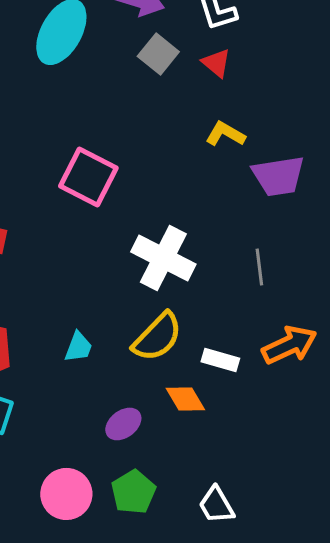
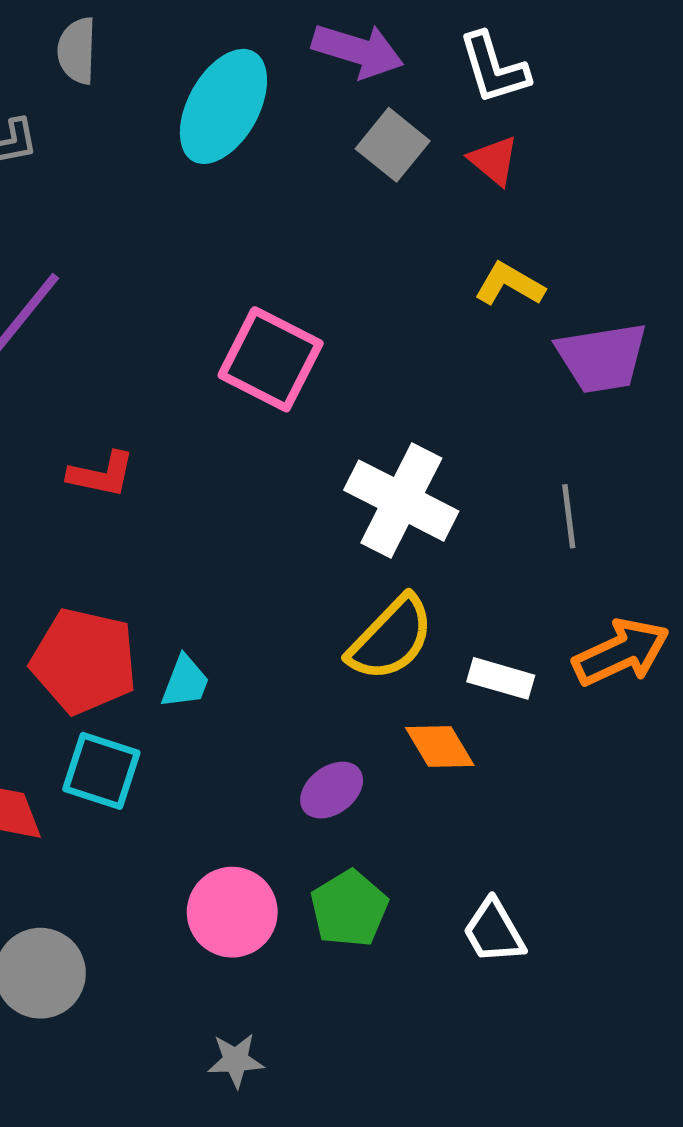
cyan trapezoid: (78, 347) -> (185, 682), moved

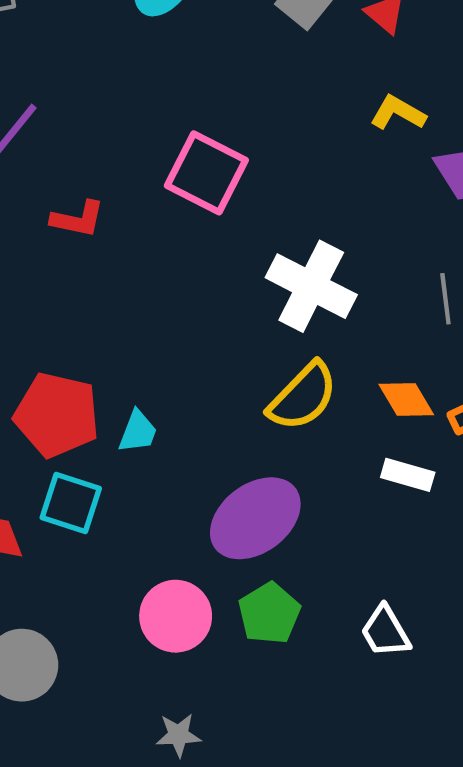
red L-shape: (101, 474) -> (78, 219), moved
white rectangle: (501, 678) -> (408, 475), moved
orange diamond: (440, 746) -> (406, 399), moved
purple ellipse: (332, 790) -> (255, 518), size x1.8

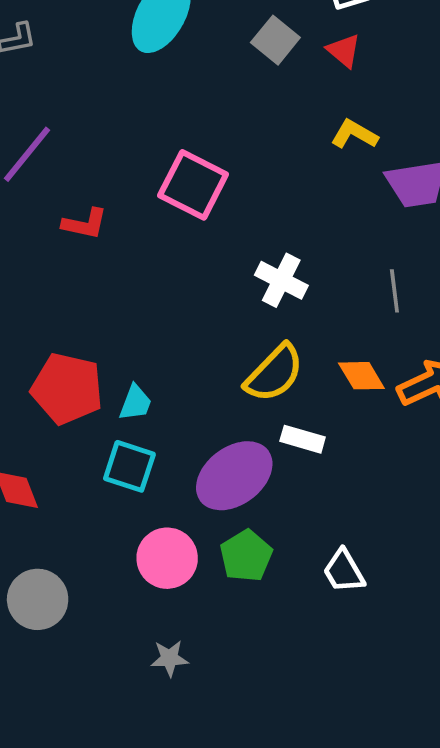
white cross: (311, 286) -> (281, 280), size x0.7
white rectangle: (408, 475) -> (303, 439), moved
cyan square: (71, 503) -> (129, 466), moved

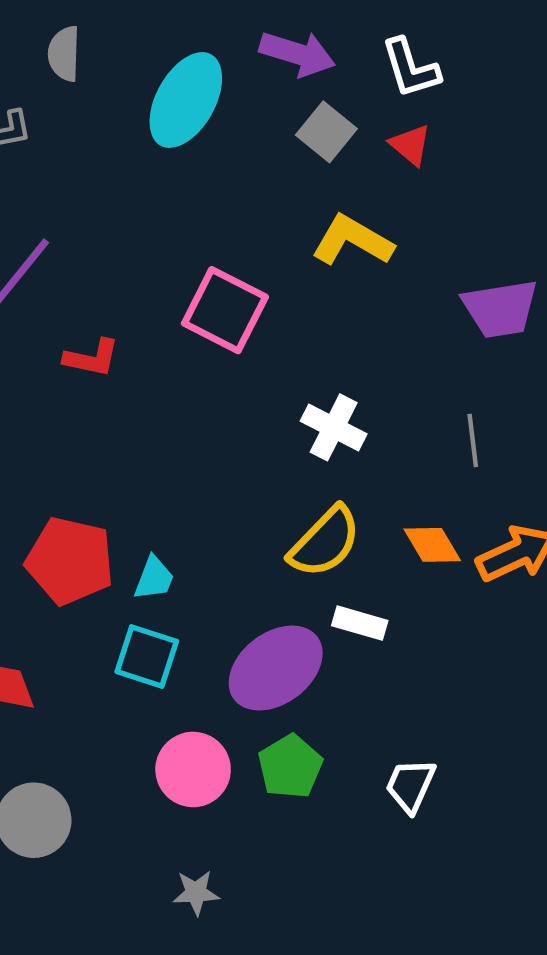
yellow L-shape: (354, 134) -> (352, 241), moved, size x1.4
white trapezoid: (344, 571) -> (410, 785), turned 54

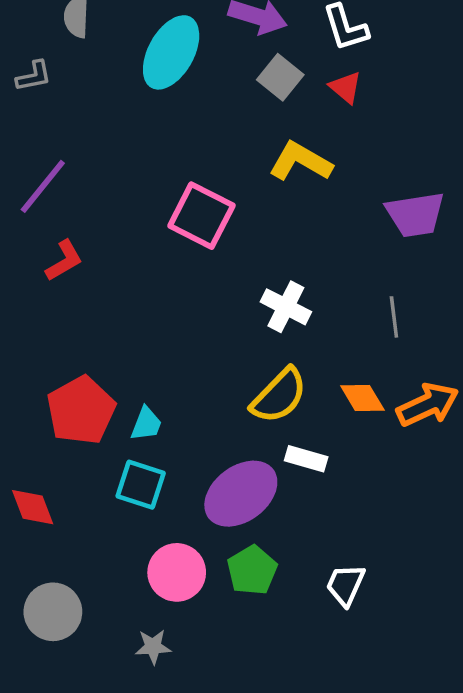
red L-shape: (92, 358) -> (64, 261), moved, turned -42
red pentagon: (70, 561) -> (81, 410), turned 30
gray star: (196, 893) -> (153, 647), moved

